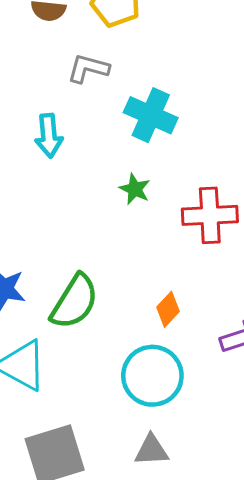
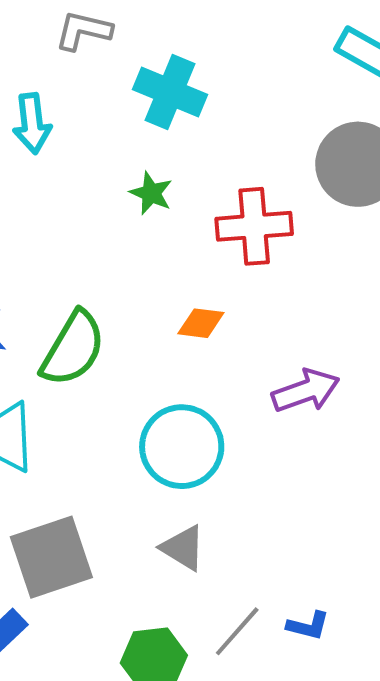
orange diamond: (168, 309) -> (201, 323), moved, turned 56
gray triangle: (151, 450) -> (183, 548), turned 36

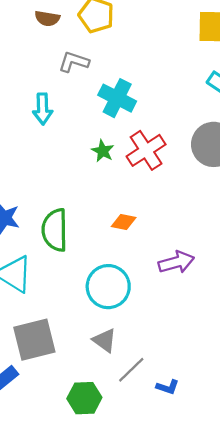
red cross: (254, 226) -> (146, 150), moved, turned -33
green semicircle: (73, 349) -> (55, 230), turned 144
gray line: (237, 631) -> (131, 370), moved

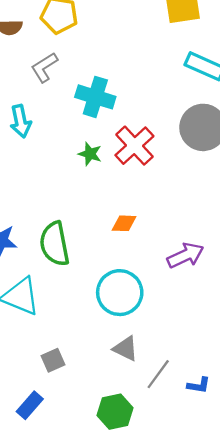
gray L-shape: (74, 62) -> (44, 67), turned -40
gray square: (34, 340) -> (53, 360), size x0.5

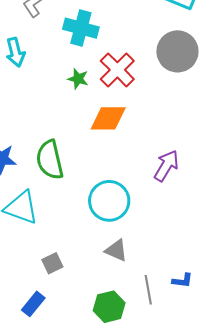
orange diamond: (124, 223) -> (108, 118), moved, size x1.6
purple arrow: (185, 255) -> (166, 166), turned -32
gray line: (158, 374) -> (148, 290), moved, turned -44

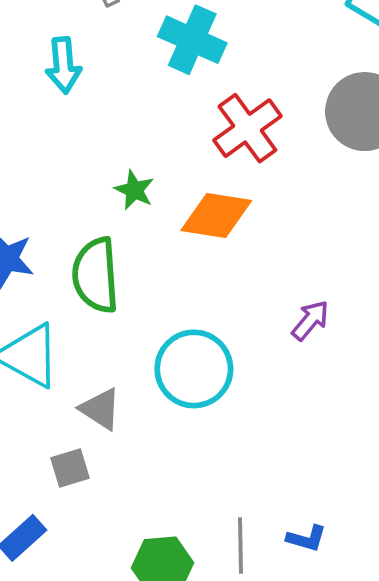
green star: (78, 79) -> (134, 190), moved
purple arrow: (166, 166) -> (310, 320), size x0.7
gray triangle: (116, 250) -> (100, 409), moved

